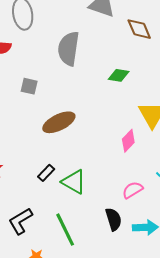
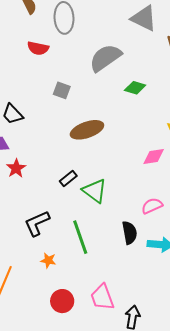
gray semicircle: (68, 49) -> (105, 58), turned 40
green diamond: (119, 75) -> (135, 88), moved
pink diamond: (128, 141) -> (154, 156), turned 30

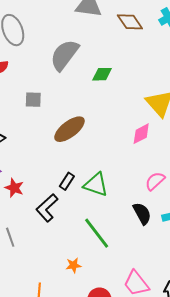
black L-shape: (37, 223) -> (47, 208), moved

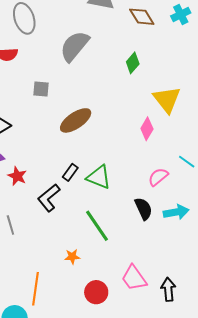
green diamond: (102, 74) -> (133, 63), moved, turned -50
pink diamond: (141, 134) -> (147, 129), turned -35

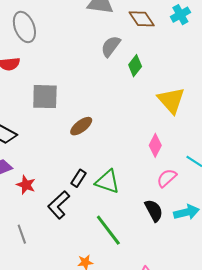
gray semicircle: (75, 46) -> (111, 46), moved, size x0.7
gray square: (41, 89) -> (45, 97), size x1.6
brown ellipse: (76, 120) -> (81, 126), size x0.7
pink diamond: (147, 129) -> (155, 145), moved

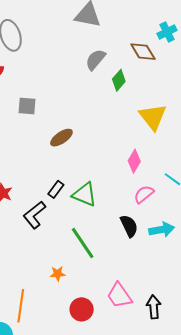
brown diamond: (142, 19) -> (143, 52), moved
gray square: (45, 97) -> (27, 106), size x0.7

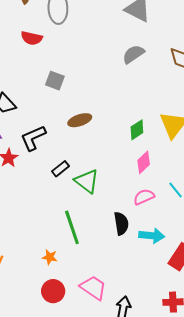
green diamond: (119, 80) -> (137, 130), moved
black L-shape: (34, 215) -> (33, 138), moved
orange star: (58, 274) -> (50, 257), moved
pink trapezoid: (119, 295) -> (93, 288), turned 144

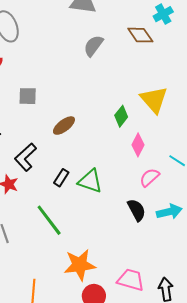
green line: (72, 227) -> (49, 220), moved
orange star: (50, 257) -> (80, 265), size x2.0

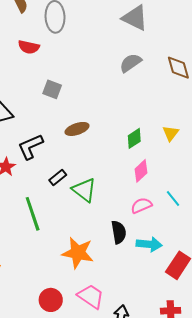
yellow triangle: (154, 100) -> (171, 133), size x0.6
orange star: (80, 265) -> (78, 253), moved

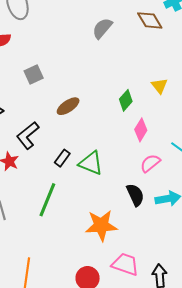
gray square: (52, 89) -> (34, 74), turned -30
green line: (33, 214) -> (47, 200), turned 56

